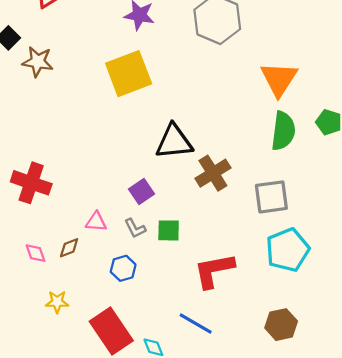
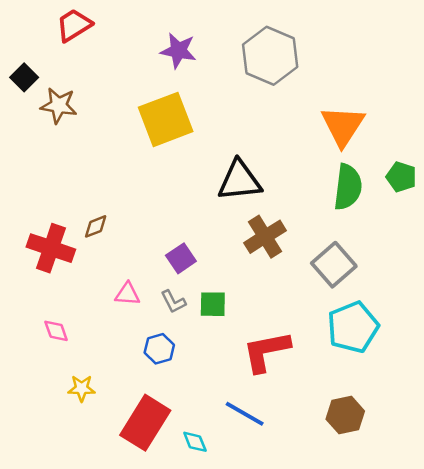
black triangle: (174, 142) -> (240, 181), moved
gray square: (271, 197) -> (334, 265), turned -33
brown diamond: (69, 248) -> (96, 226), moved
red rectangle: (111, 331) -> (145, 423), turned 66

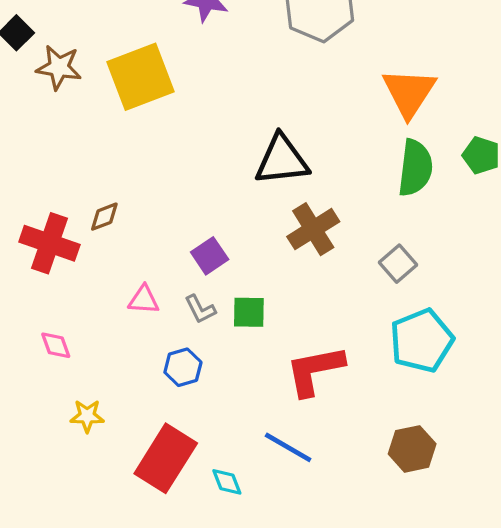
yellow square: (166, 119) -> (141, 77), moved
gray square: (334, 265) -> (398, 264), size x0.7

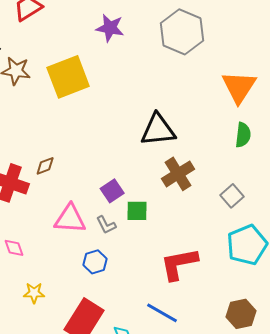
green semicircle: (415, 168) -> (243, 135), size x0.7
pink triangle: (144, 300) -> (70, 219), size x1.6
green square: (249, 312) -> (137, 211), moved

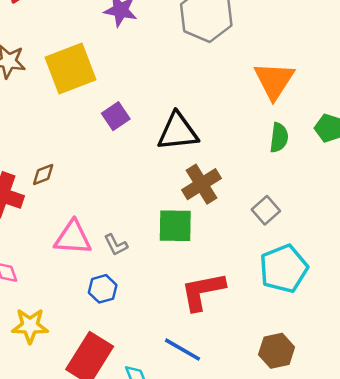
purple square: (112, 191) -> (116, 116), moved
green square: (137, 211) -> (175, 226), moved, size x1.4
yellow star: (34, 293) -> (30, 326), size x1.4

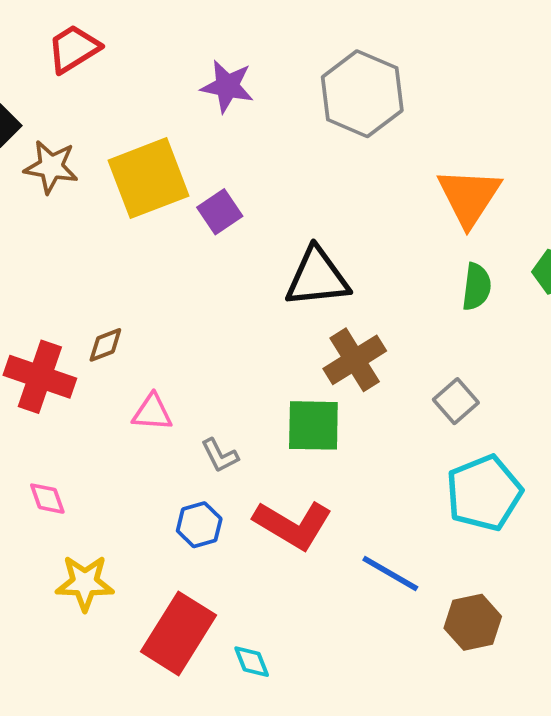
purple square: (116, 116) -> (220, 212), moved
pink triangle: (73, 238) -> (152, 412), moved, size x0.7
red L-shape: (203, 291) -> (293, 525), moved, turned -138
blue line: (182, 350) -> (390, 574), moved

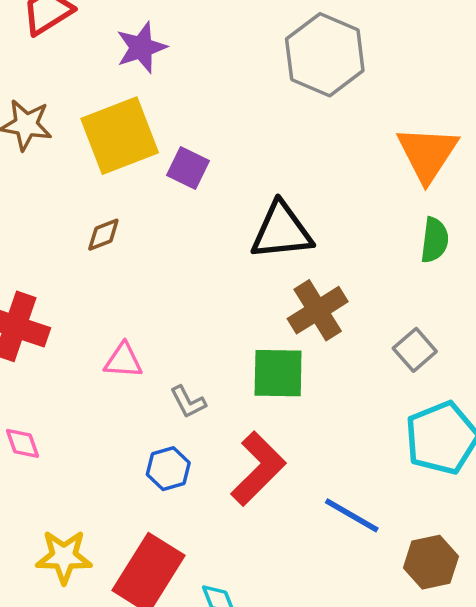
purple star: (227, 86) -> (141, 47), moved, turned -30
purple square: (220, 212) -> (188, 168), turned -30
brown diamond: (105, 345) -> (103, 235), moved
red L-shape: (293, 525) -> (258, 469), turned -76
yellow star: (85, 583) -> (64, 557), moved

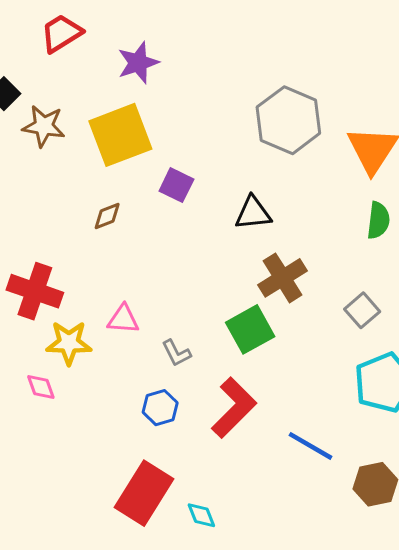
gray hexagon: (325, 55) -> (288, 120), moved
purple square: (188, 168) -> (176, 185), moved
black triangle: (282, 231) -> (253, 213), size x0.7
green square: (278, 373) -> (250, 329), turned -30
yellow star: (64, 557) -> (69, 343), moved

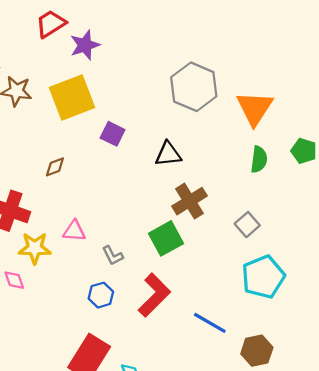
red trapezoid: (61, 33) -> (51, 24), moved
brown diamond: (107, 216) -> (55, 167), moved

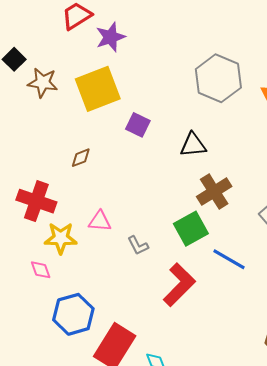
blue hexagon: (101, 295) -> (73, 314), moved, size x1.6
blue line: (210, 323) -> (229, 259), moved

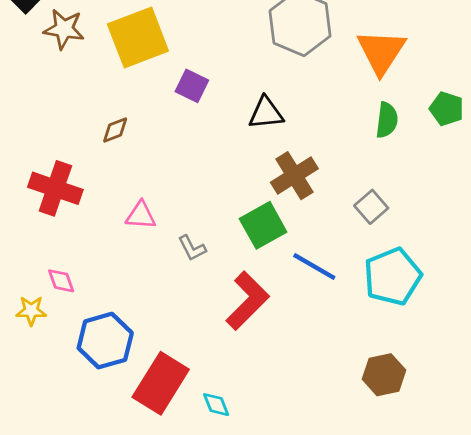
yellow star: (61, 238) -> (31, 311), moved, size x0.7

